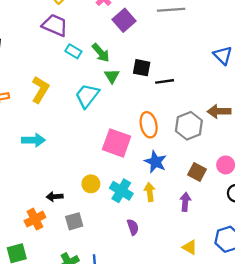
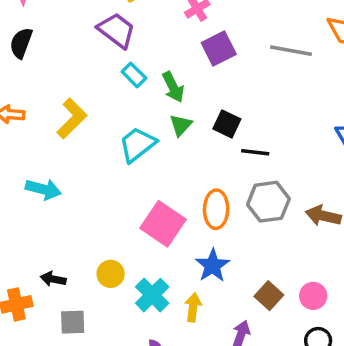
gray hexagon: (189, 126) -> (268, 202), moved

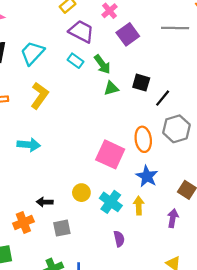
purple trapezoid: (117, 30) -> (81, 31), moved
green triangle: (181, 125) -> (111, 88), turned 42
cyan trapezoid: (138, 144) -> (32, 53), moved
black line: (255, 152) -> (163, 98), turned -48

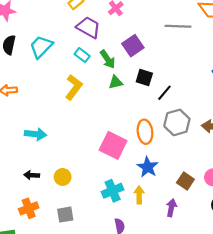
purple square: (128, 34) -> (133, 46), moved
yellow L-shape: (40, 96) -> (74, 87), moved
yellow circle: (81, 193) -> (63, 177), moved
black arrow: (45, 202) -> (32, 175), moved
cyan cross: (111, 202) -> (113, 191), turned 30

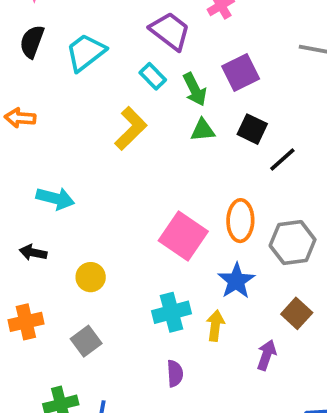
gray hexagon: (177, 122) -> (293, 243), moved
black arrow: (32, 175) -> (33, 253), moved
gray square: (65, 215) -> (86, 341), turned -35

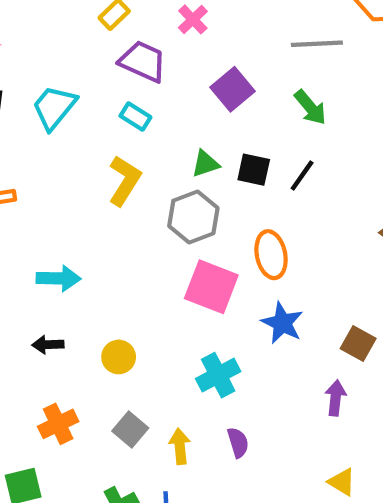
green arrow: (195, 89) -> (310, 107), moved
black square: (252, 129) -> (254, 170), moved
gray hexagon: (293, 243) -> (193, 217), moved
yellow arrow: (215, 326) -> (180, 446), moved

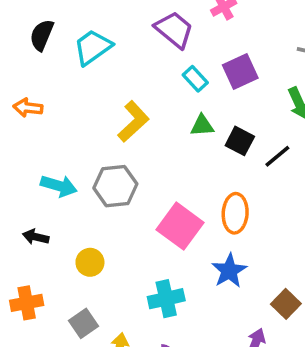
cyan rectangle: (135, 116) -> (195, 79), moved
gray hexagon: (193, 217) -> (115, 186), moved

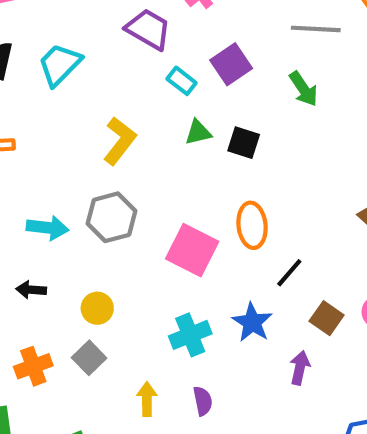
black line: (277, 156) -> (289, 273), moved
blue star: (229, 271) -> (252, 322), moved
gray square: (84, 323) -> (89, 358), moved

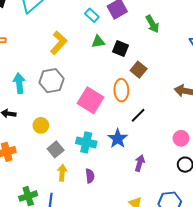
cyan arrow: (47, 228) -> (19, 83), turned -108
brown square: (327, 318) -> (139, 70), moved
cyan cross: (190, 335) -> (86, 142), turned 30
gray square: (89, 358) -> (56, 149), moved

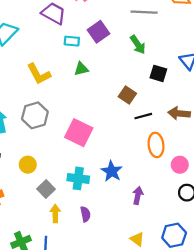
cyan rectangle: (92, 15) -> (72, 41), turned -32
yellow L-shape: (59, 43) -> (39, 74), turned 115
black square: (120, 49) -> (158, 73), moved
orange ellipse: (121, 90) -> (156, 145), moved
black line: (138, 115) -> (143, 116), moved, turned 35

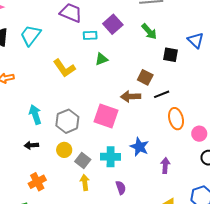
brown arrow: (179, 113) -> (131, 97), moved
gray hexagon: (35, 115) -> (67, 121), moved
gray square: (46, 189) -> (83, 160), moved
yellow arrow: (55, 213) -> (85, 182), moved

